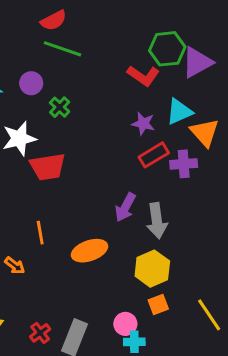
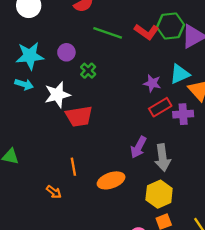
green line: (63, 49) -> (108, 33), moved
red L-shape: (143, 76) -> (146, 32), moved

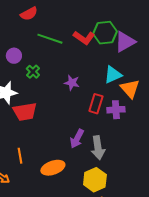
purple star: (152, 83) -> (72, 83), moved
red rectangle: (160, 107) -> (96, 104), turned -42

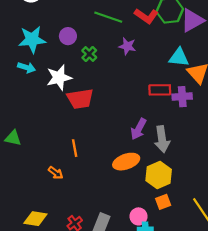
cyan triangle: (113, 75) -> (179, 57), turned 30
purple star: (72, 83) -> (127, 46), moved
red rectangle: (96, 104) -> (160, 90), turned 72
orange ellipse: (53, 168) -> (126, 162), moved

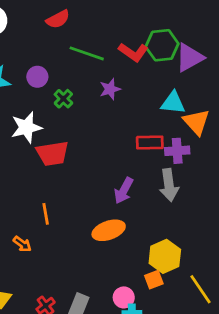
purple star: (127, 46) -> (110, 89), turned -30
gray arrow: (162, 139) -> (169, 185), moved
yellow hexagon: (159, 175) -> (165, 256), moved

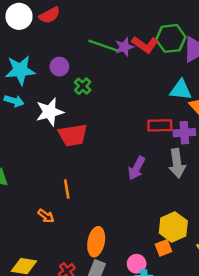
red semicircle: (58, 19) -> (50, 15), moved
purple star: (110, 89) -> (124, 47), moved
orange ellipse: (109, 230) -> (96, 242), moved, turned -60

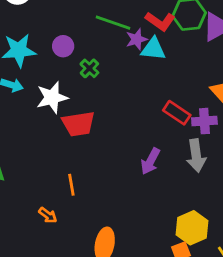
purple star: (124, 47) -> (137, 39), moved
cyan triangle: (181, 90) -> (153, 49), moved
red rectangle: (160, 125) -> (177, 113), turned 35

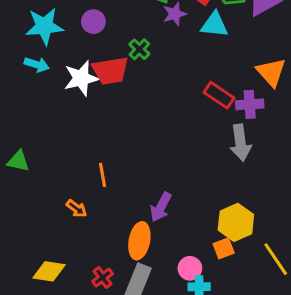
cyan triangle: (153, 49) -> (214, 25), moved
green cross: (89, 68) -> (139, 49), moved
red trapezoid: (78, 124) -> (110, 71), moved
purple arrow: (150, 161) -> (161, 207), moved

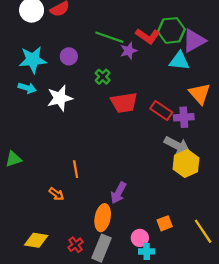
cyan triangle: (214, 25) -> (179, 61), moved
red trapezoid: (110, 71) -> (124, 103), moved
gray arrow: (240, 143) -> (177, 145), turned -55
green triangle: (18, 161) -> (14, 159), turned -30
yellow hexagon: (236, 222) -> (186, 164), moved

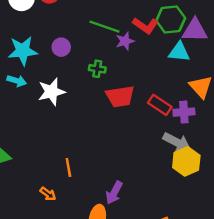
purple triangle: (194, 41) -> (195, 30), turned 30
green cross: (103, 77) -> (97, 69), turned -35

